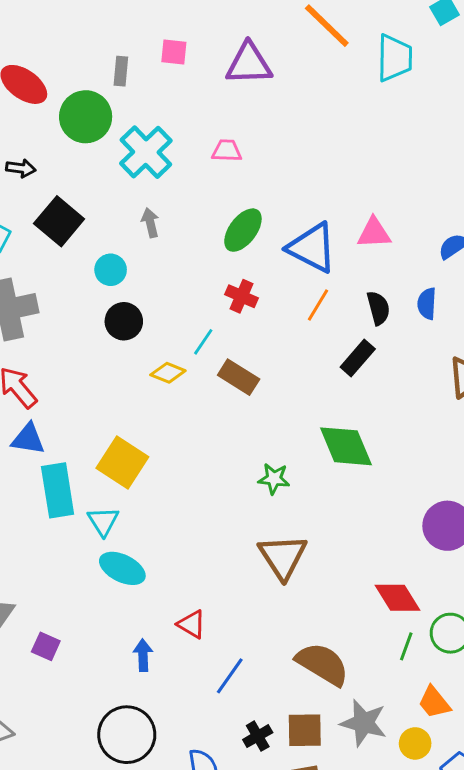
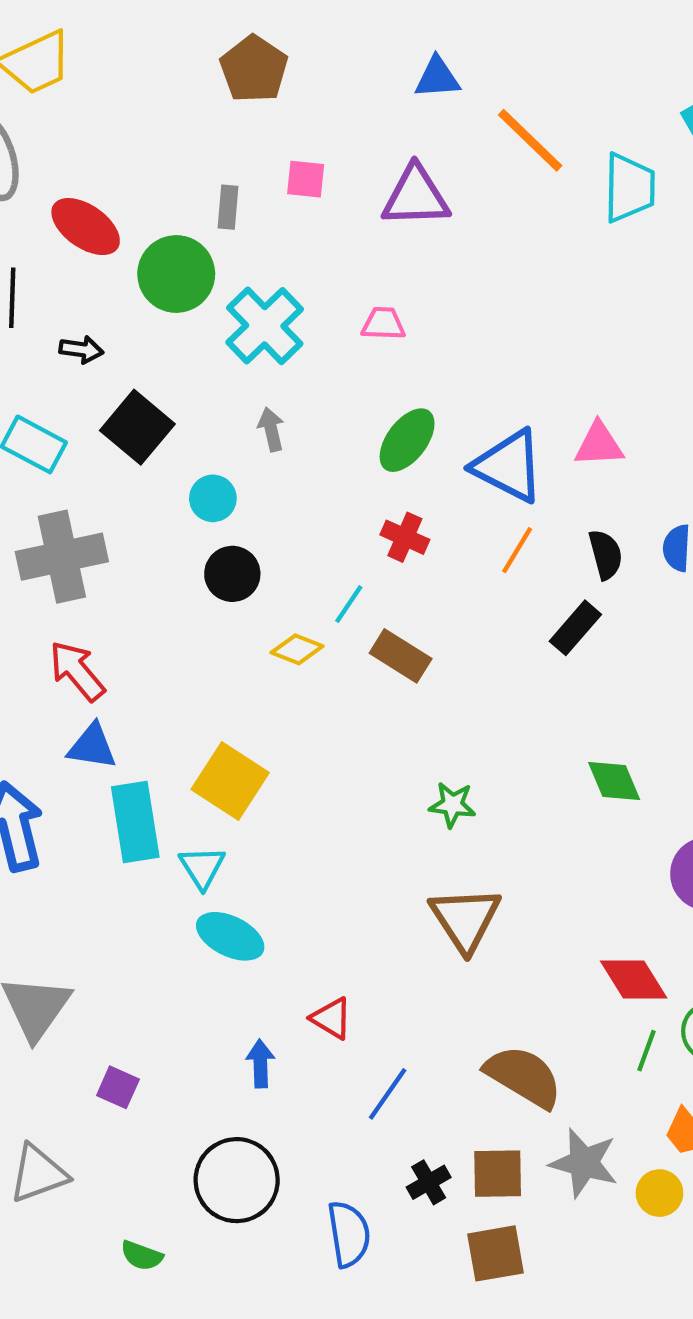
green diamond: (346, 446) -> (614, 781), moved, size x0.7
purple square: (46, 646) -> (118, 1087), moved

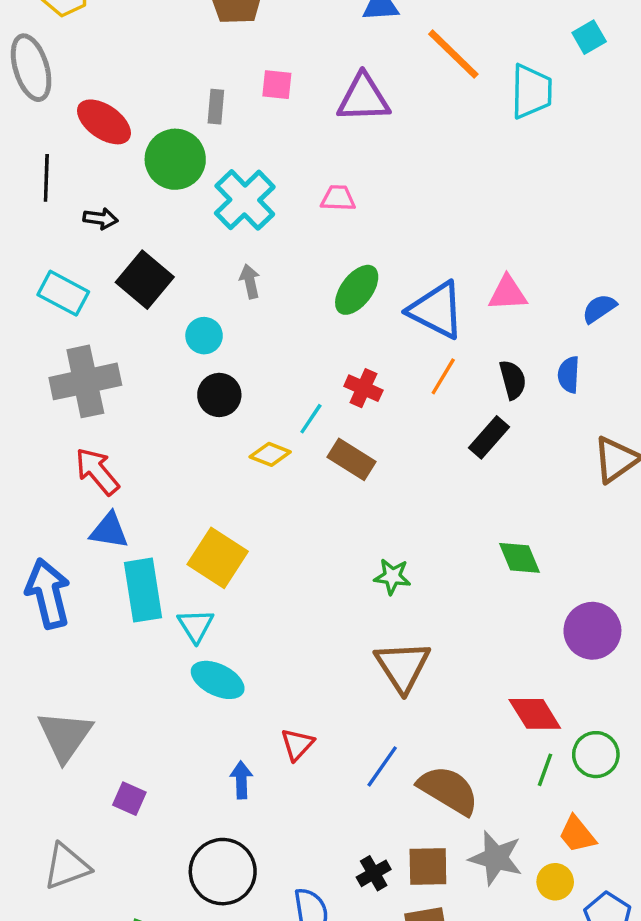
red cross: (405, 537) -> (363, 388), moved
red triangle: (332, 1018) -> (297, 744), turned 42
blue line: (388, 1094) -> (382, 766), moved

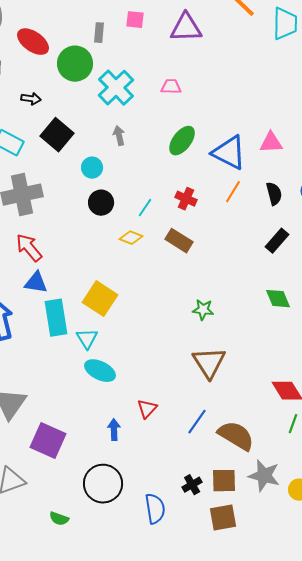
cyan line: (311, 419) -> (145, 208), moved
black rectangle: (489, 437) -> (277, 241), moved
purple square: (129, 799) -> (48, 441), size x1.8

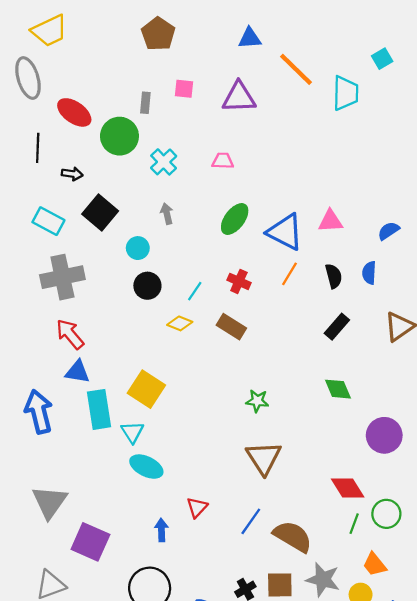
cyan cross: (116, 88) -> (164, 162), size x0.7

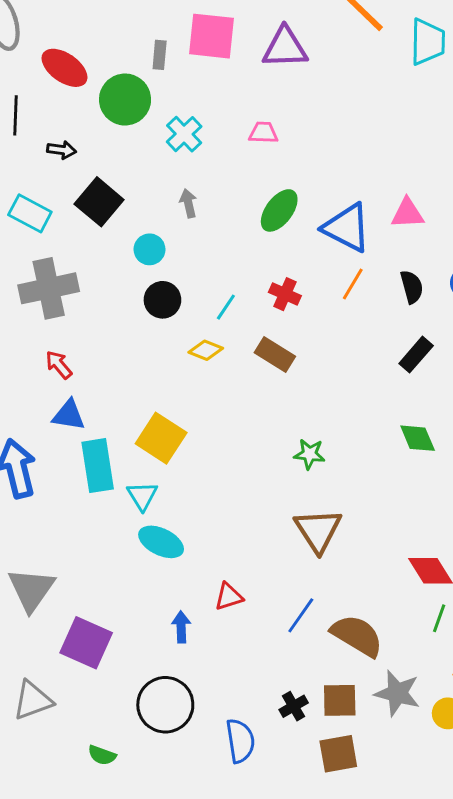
pink square: (184, 89) -> (211, 36), size x1.8
red arrow: (70, 334) -> (59, 365), size x0.7
red triangle: (197, 507) -> (229, 597), turned 30

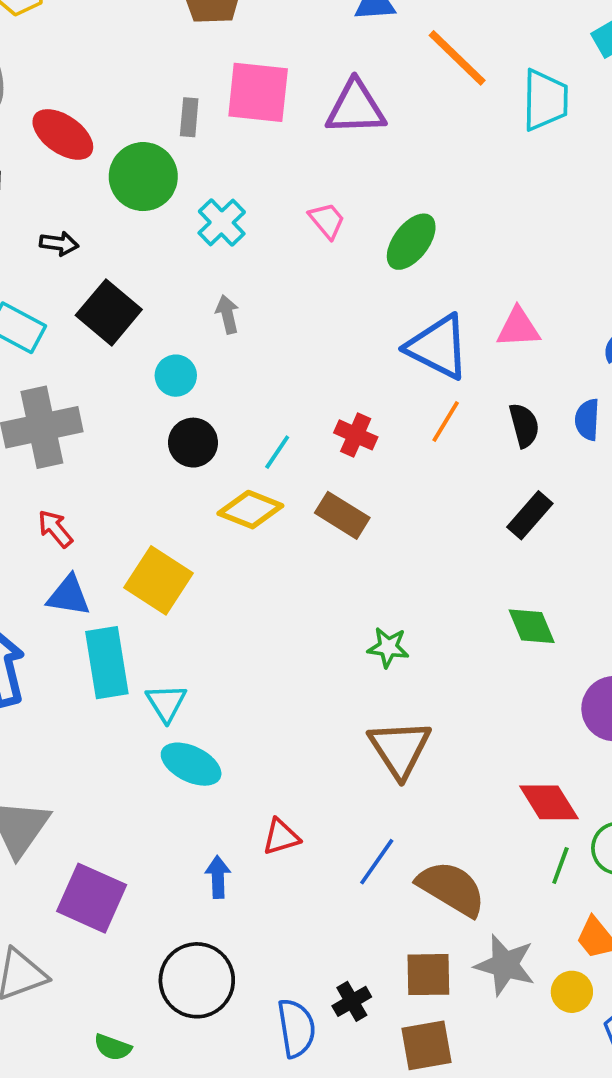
pink trapezoid: (263, 133) -> (327, 221), turned 48
green ellipse: (279, 210) -> (411, 242), moved
yellow diamond: (206, 350) -> (250, 510), size x1.4
yellow square: (161, 438) -> (159, 580), moved
black cross: (294, 706) -> (352, 1001), moved

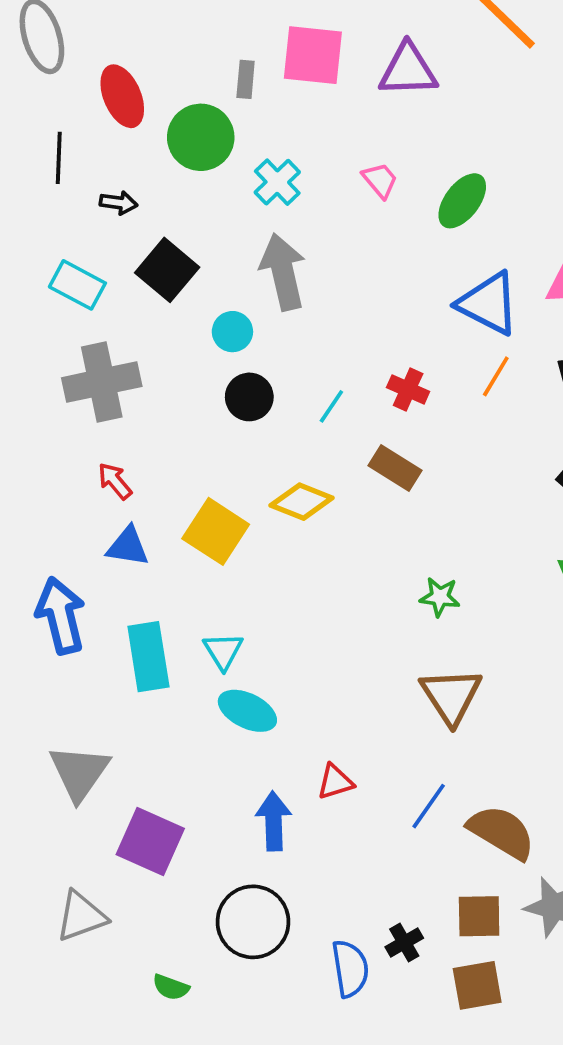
red ellipse: (63, 134) -> (122, 96), turned 32
gray arrow: (227, 314) -> (283, 272), size x2.0
yellow diamond: (250, 510) -> (302, 502), moved
cyan rectangle: (107, 663) -> (148, 657), moved
blue arrow: (218, 877) -> (274, 821), size x1.4

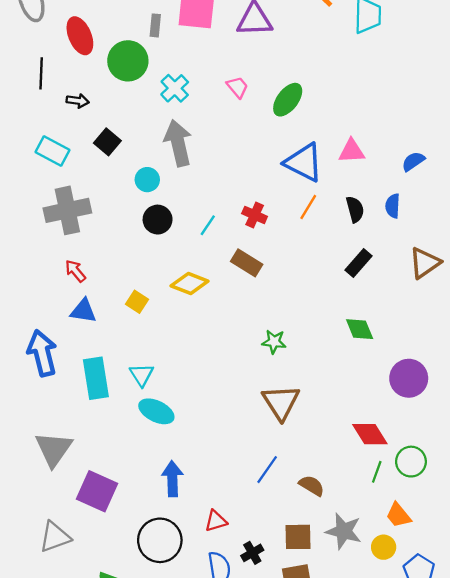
black square: (167, 270) -> (107, 142), size x0.7
yellow square: (216, 531) -> (137, 302), size x0.6
red triangle: (335, 782) -> (216, 521), moved
brown semicircle: (501, 832) -> (312, 486), size x0.6

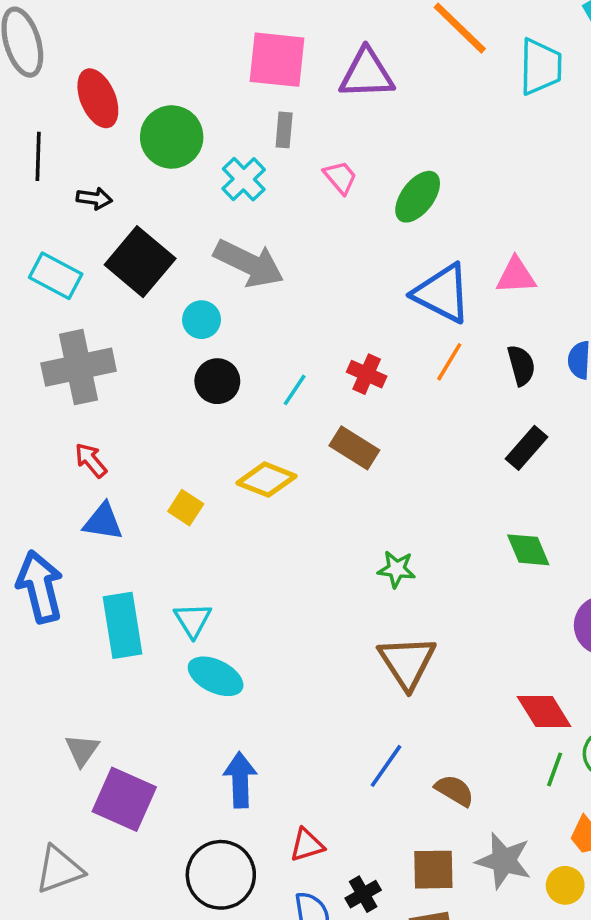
gray rectangle: (155, 25) -> (284, 130), moved
black square: (107, 142) -> (140, 262), size x1.6
gray arrow: (178, 143) -> (249, 263), turned 129
gray triangle: (54, 449) -> (82, 750), moved, size x0.6

